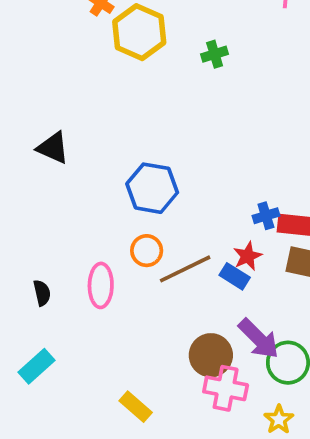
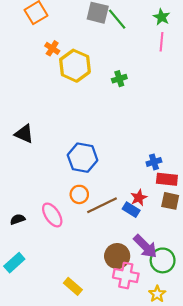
blue cross: (266, 216) -> (154, 162), moved
pink ellipse: (101, 285) -> (52, 215), turned -35
black semicircle: (42, 293) -> (18, 219), turned -96

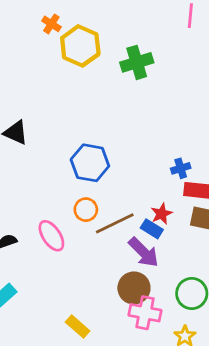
green cross: (119, 79) -> (137, 62), size x1.6
purple arrow: (145, 246) -> (144, 252), moved

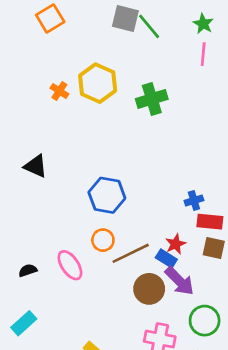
orange cross: (51, 24) -> (59, 91), moved
purple arrow: (144, 252) -> (179, 281), moved
brown circle: (134, 288) -> (149, 289), moved

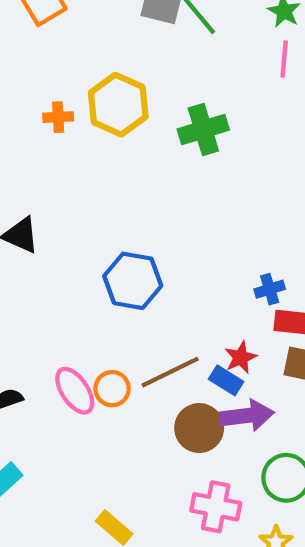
orange cross: (59, 91) -> (58, 117), turned -36
orange circle: (103, 240) -> (112, 389), moved
purple arrow: (179, 281) -> (247, 416), turned -52

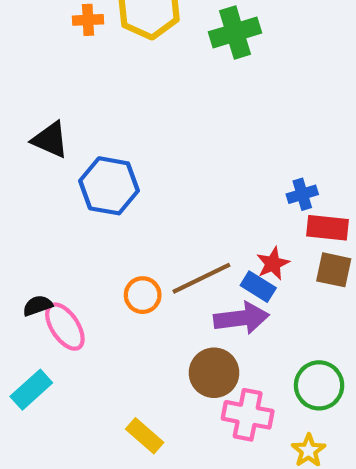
blue hexagon: (133, 281) -> (109, 186), moved
pink ellipse: (75, 391) -> (65, 327), moved
purple arrow: (247, 416) -> (241, 318), moved
brown circle: (199, 428) -> (214, 373), moved

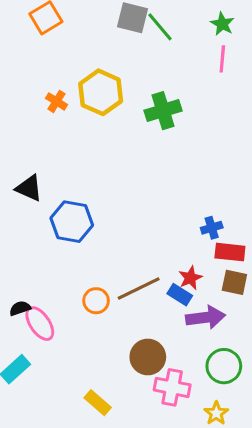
orange cross: (88, 20) -> (57, 101), turned 35
purple arrow: (241, 318) -> (206, 317), moved

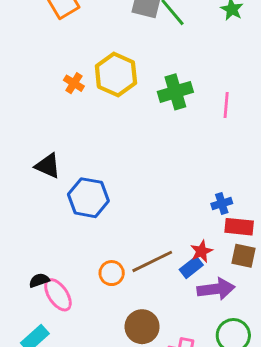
pink line: (222, 59) -> (226, 105), moved
blue rectangle: (180, 295) -> (191, 267), turned -70
brown circle: (148, 357) -> (142, 327), moved

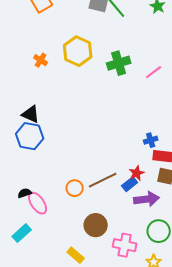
orange cross: (74, 83) -> (41, 60), moved
pink line: (226, 105) -> (154, 72), turned 48
blue hexagon: (88, 198) -> (30, 136), moved

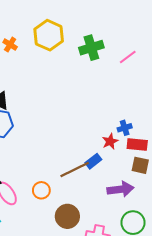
red star: (137, 173) -> (110, 141), moved
blue rectangle: (130, 184) -> (93, 161), moved
orange circle: (75, 188) -> (41, 190), moved

